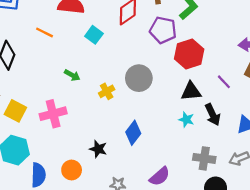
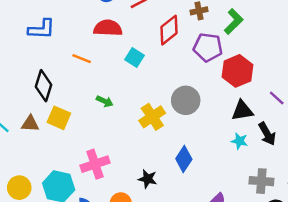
green arrow: (72, 75) -> (105, 101), moved
yellow cross: (107, 91) -> (152, 117), size x1.5
yellow square: (15, 111) -> (59, 118), moved
pink cross: (53, 114) -> (95, 164), moved

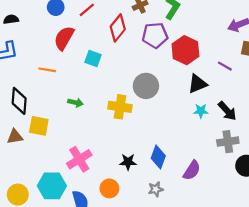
red semicircle: (108, 28) -> (64, 38), turned -50
yellow cross: (152, 117) -> (120, 107), turned -35
black arrow: (267, 134) -> (227, 111), moved
blue diamond: (184, 159) -> (158, 157), moved

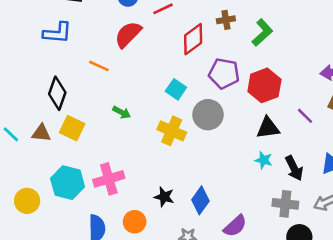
purple pentagon: (155, 35) -> (224, 73), moved
cyan square: (93, 59) -> (176, 89), moved
cyan hexagon: (52, 186) -> (68, 183), moved

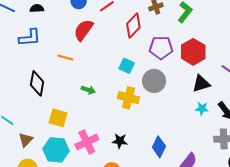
yellow square: (72, 128) -> (58, 118), moved
brown triangle: (41, 133) -> (26, 140), moved, turned -42
black star: (164, 197) -> (120, 141), moved

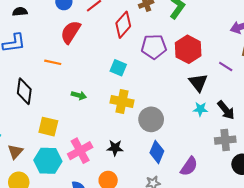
gray circle: (154, 81) -> (151, 119), moved
black triangle: (201, 84) -> (198, 83), turned -48

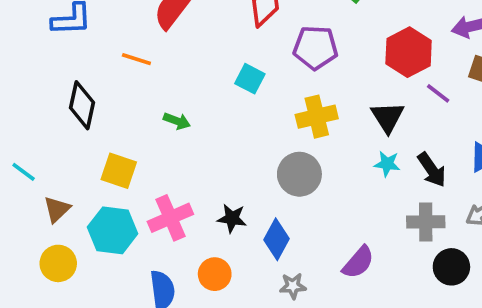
red hexagon: (188, 49) -> (409, 52), moved
yellow cross: (122, 101) -> (317, 117), moved, turned -30
blue diamond: (157, 152) -> (276, 239), moved

